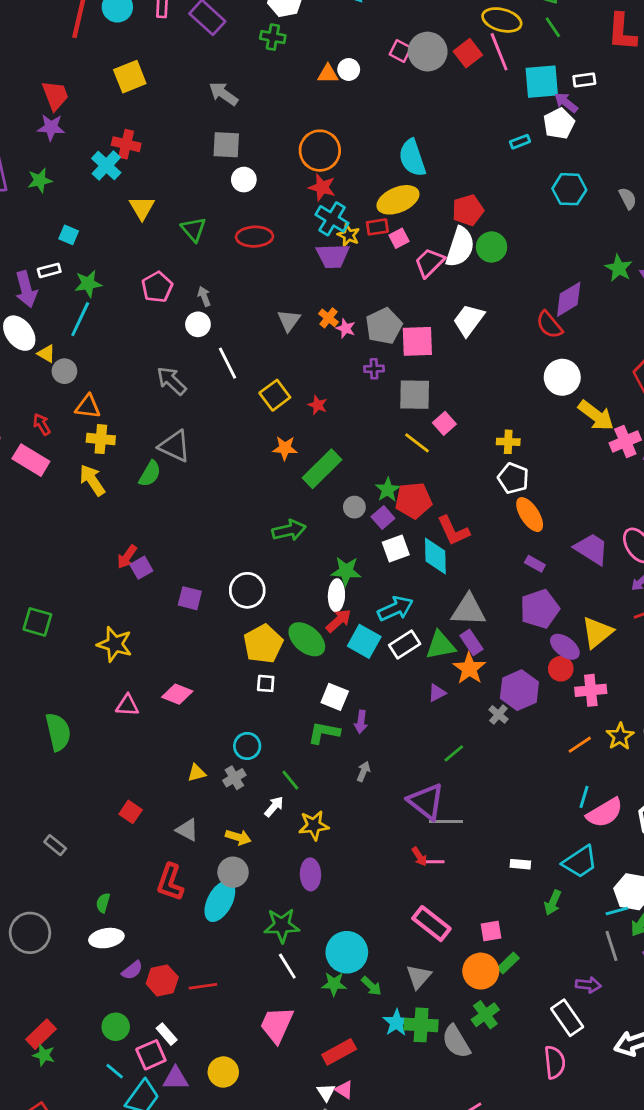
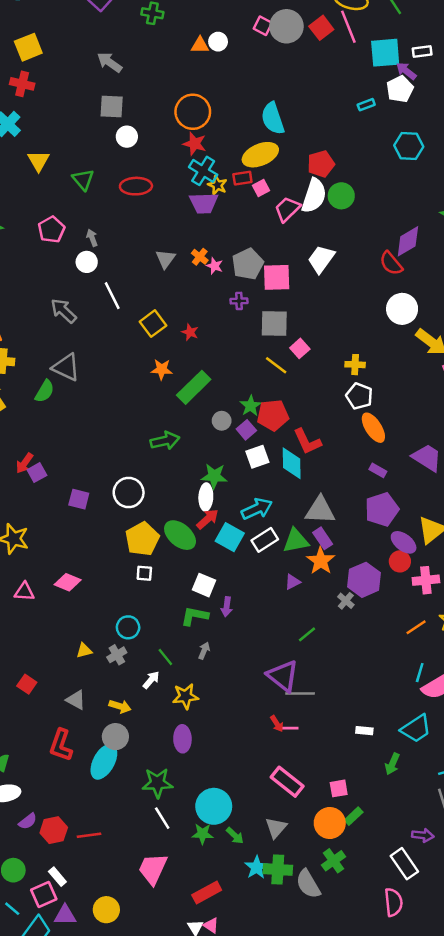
red cross: (126, 144) -> (22, 84), moved
gray arrow: (363, 771) -> (204, 651), moved

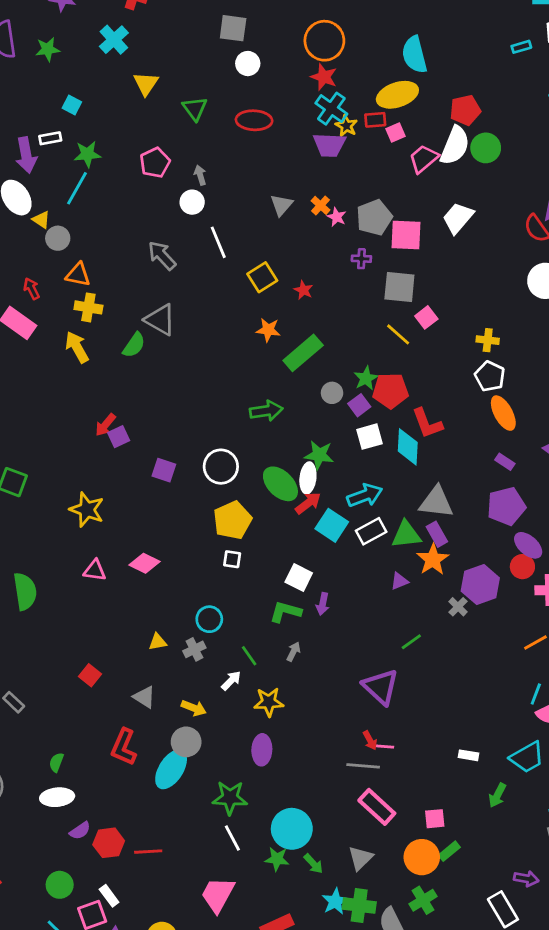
green ellipse: (180, 535) -> (280, 484), moved
gray line: (300, 693) -> (363, 766), moved

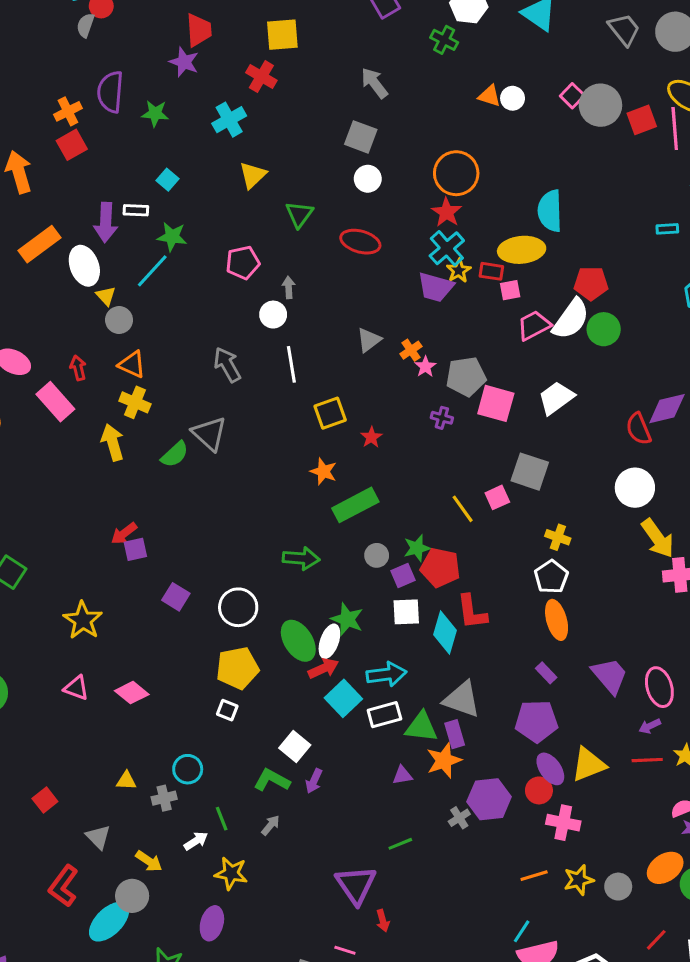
gray square: (399, 287) -> (530, 472), moved
red arrow: (370, 740) -> (383, 921), moved

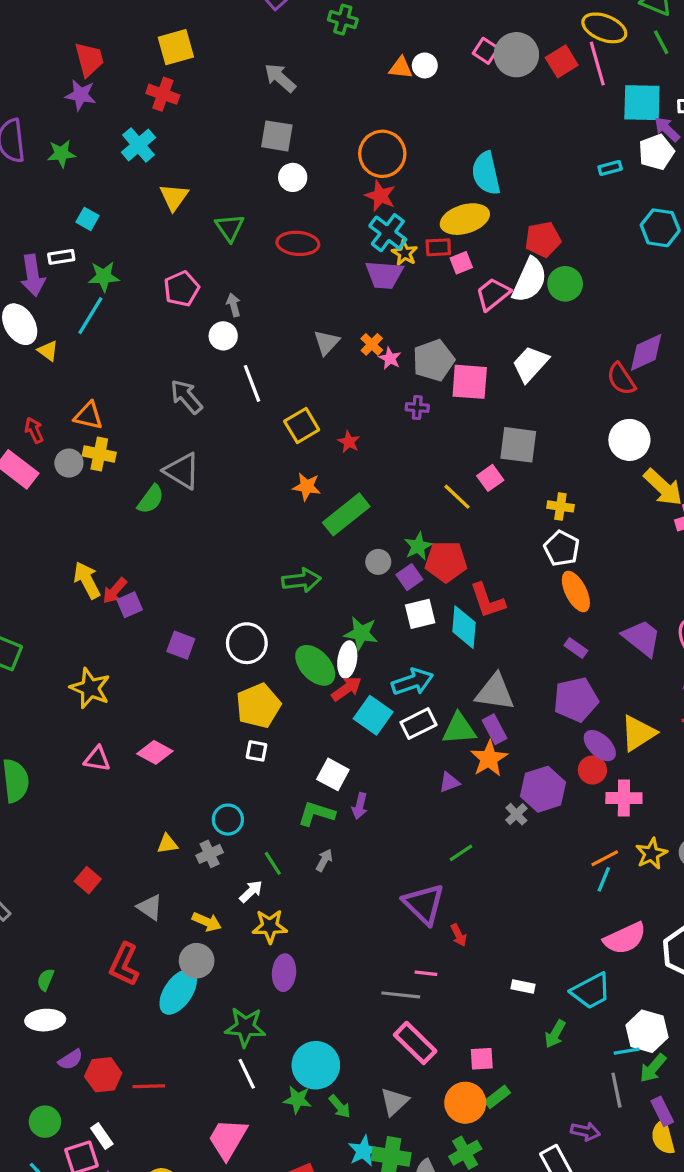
gray circle: (119, 320) -> (69, 463), moved
yellow arrow: (113, 442) -> (87, 580), moved
yellow star: (231, 873) -> (270, 926), moved
cyan line: (522, 931) -> (604, 879), moved

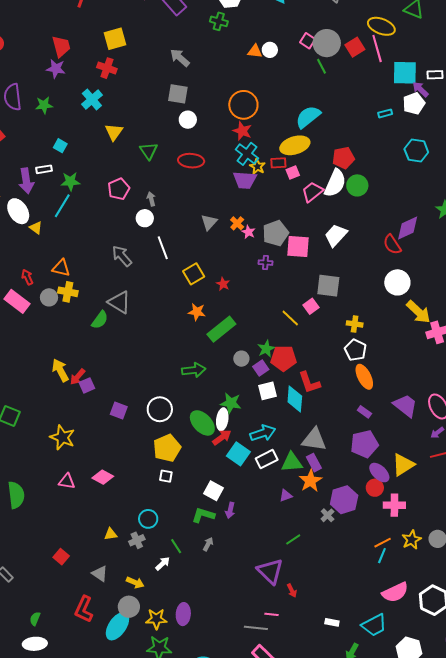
green line: (661, 42) -> (321, 66), moved
cyan semicircle: (486, 173) -> (308, 117), turned 64
yellow star: (270, 926) -> (156, 619), moved

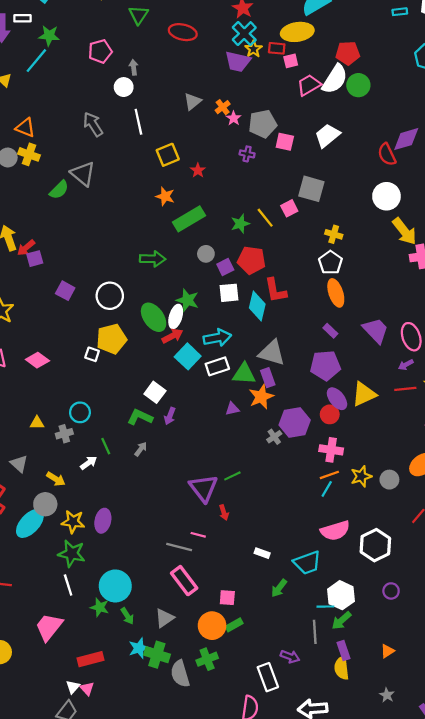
pink square: (298, 246) -> (285, 142), size x0.7
green star: (266, 349) -> (240, 224), moved
white square: (166, 476) -> (92, 354), moved
pink cross: (394, 505) -> (331, 450), moved
green line: (293, 539) -> (232, 476), moved

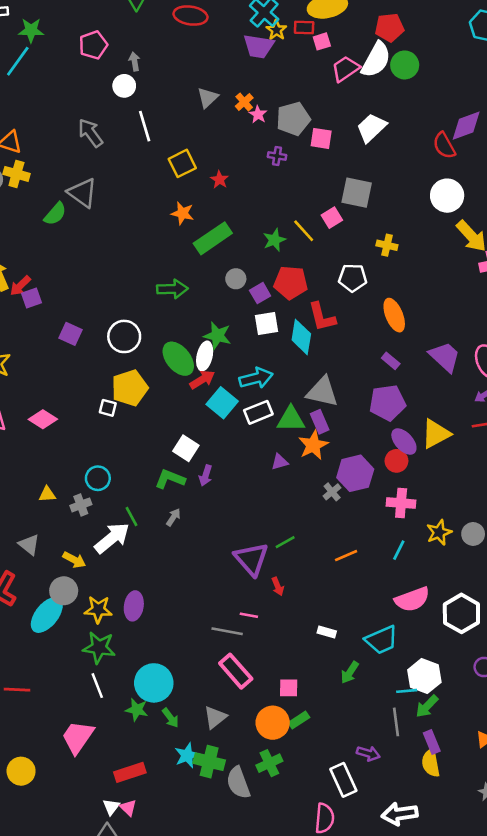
white pentagon: (330, 263) -> (353, 278), moved, turned -30
white arrow: (89, 463) -> (112, 538), size x1.8
orange line: (329, 475) -> (346, 556), moved

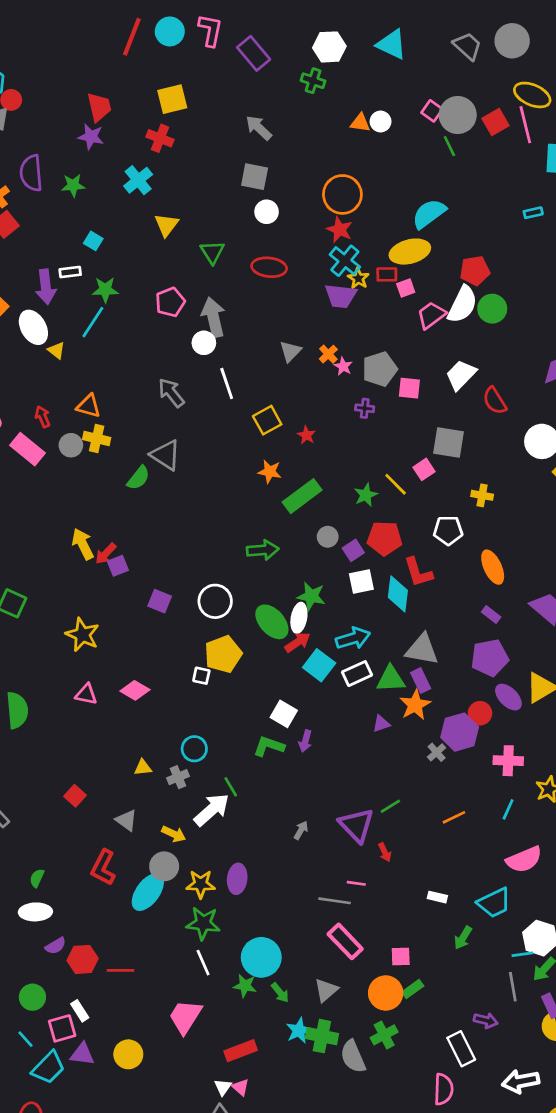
gray arrow: (135, 61) -> (213, 317), size x2.0
red semicircle: (444, 146) -> (495, 401), moved
red circle: (396, 461) -> (480, 713), moved
gray arrow: (173, 517) -> (301, 830), moved

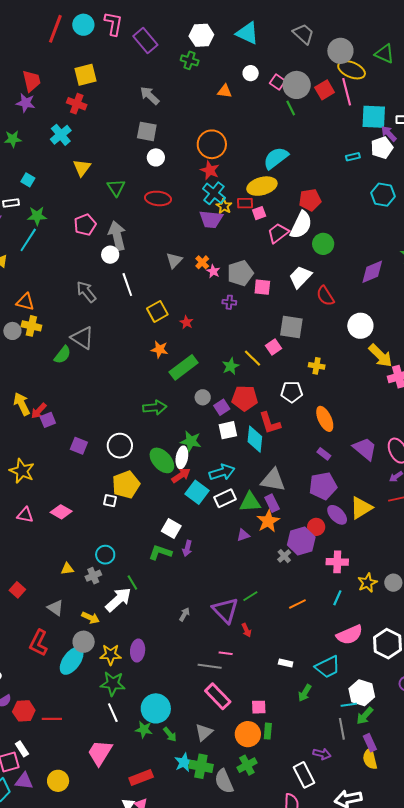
gray circle: (512, 41) -> (340, 51), moved
white circle: (381, 122) -> (251, 73), moved
green circle: (492, 309) -> (323, 244), moved
green rectangle: (413, 989) -> (268, 731), turned -49

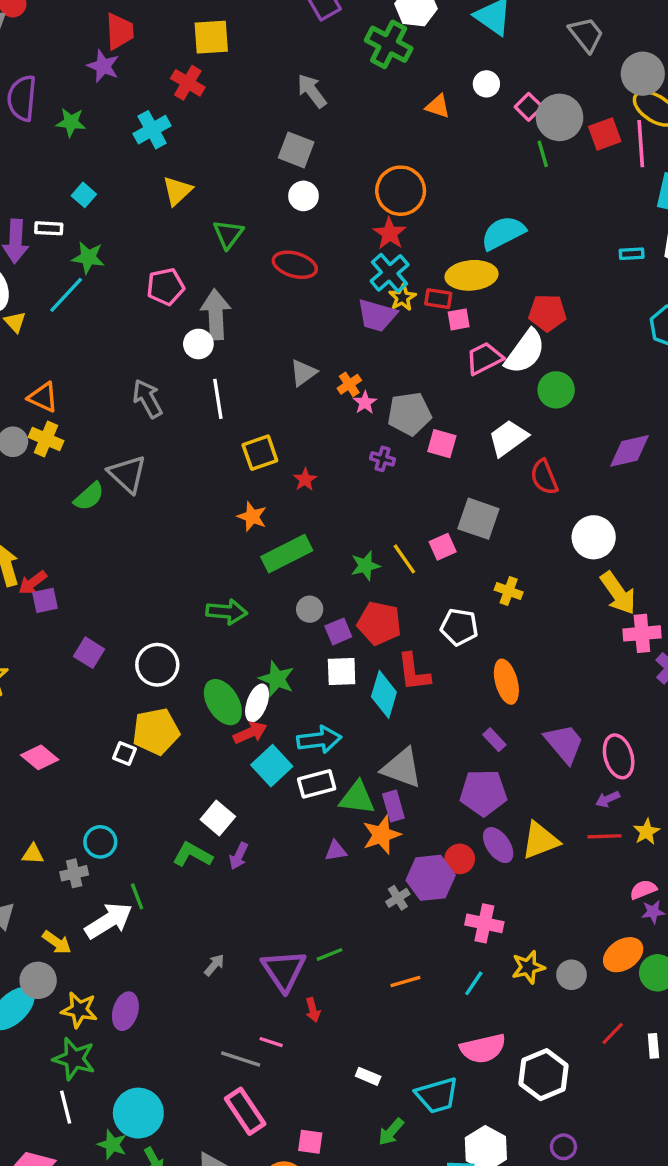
green cross: (190, 60) -> (389, 44), size x1.5

